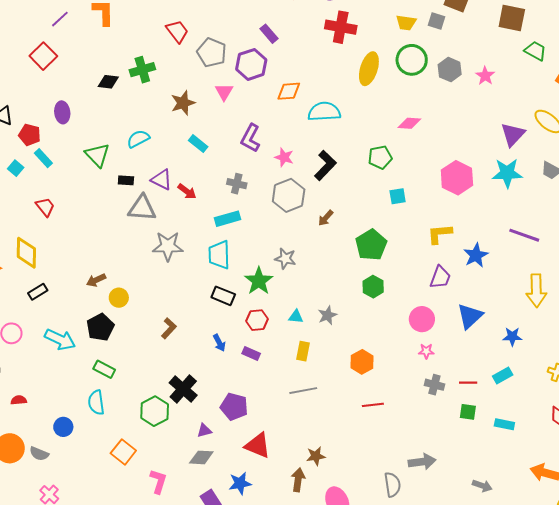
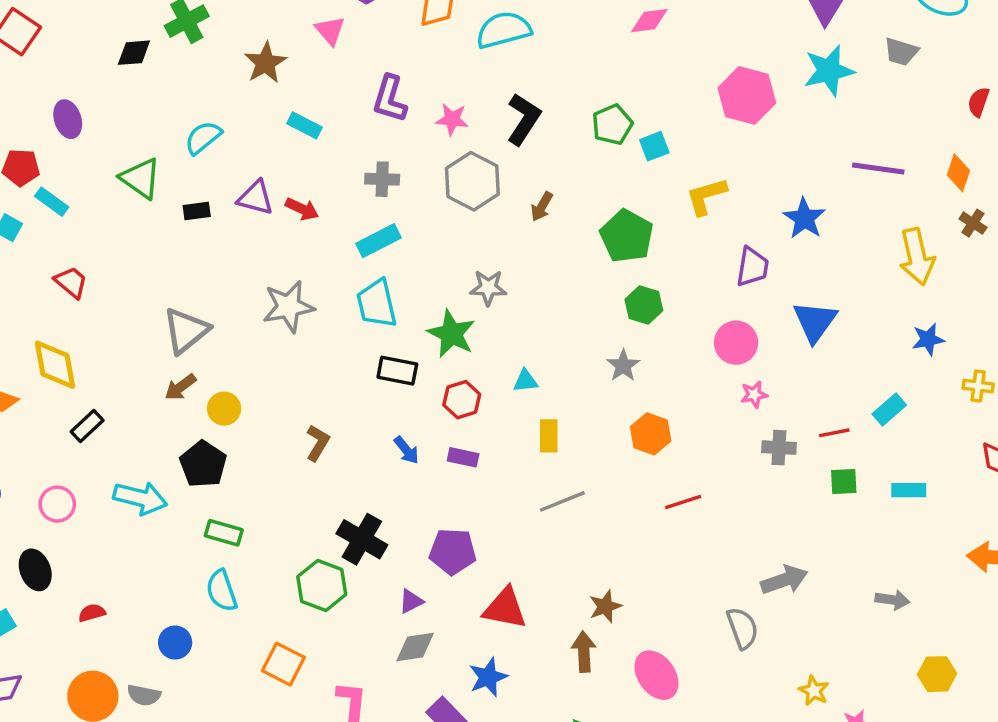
green pentagon: (380, 157) -> (612, 125), moved
gray triangle: (142, 208) -> (186, 331), moved, turned -32
yellow L-shape: (440, 234) -> (706, 196), moved
gray star: (327, 315) -> (623, 366), moved
blue star: (512, 337) -> (928, 339), moved

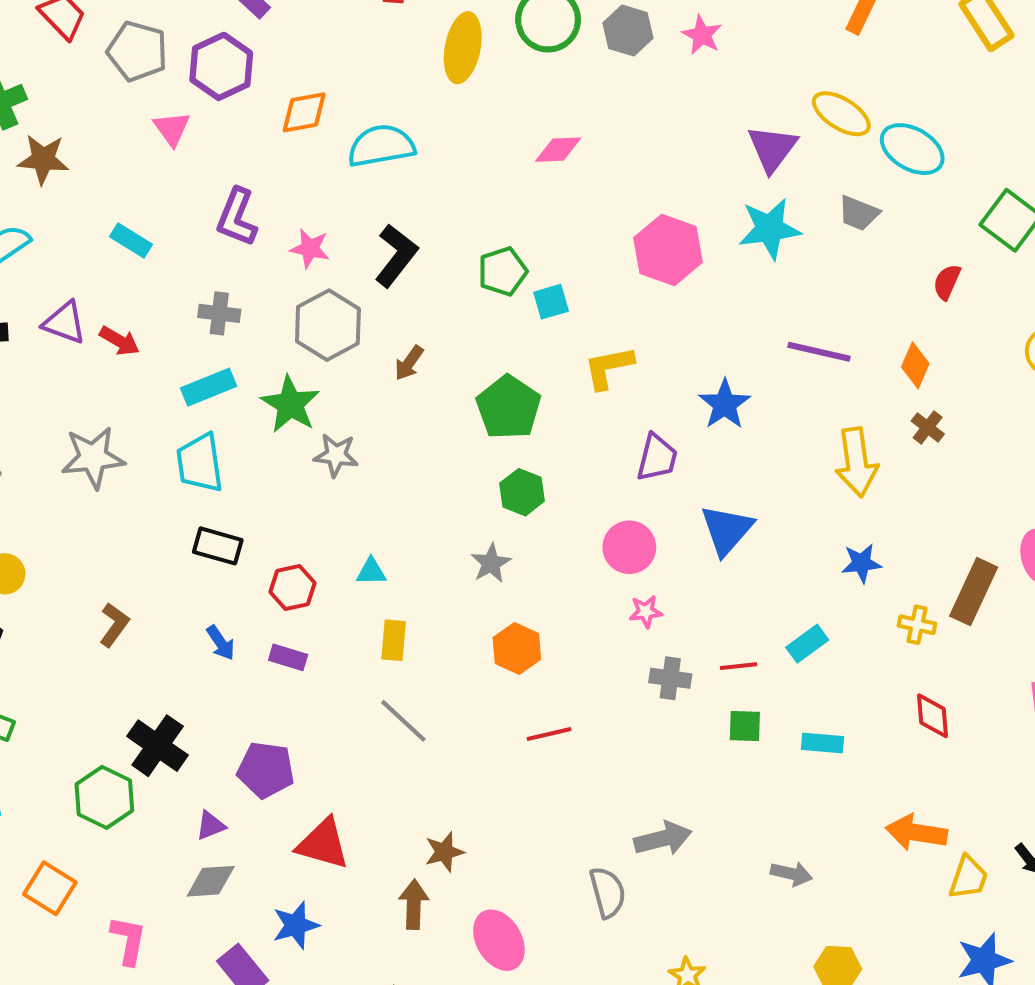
brown star: (265, 63) -> (43, 159), moved, turned 30
green star: (451, 334) -> (290, 404), moved
gray line: (562, 501) -> (403, 721), turned 60

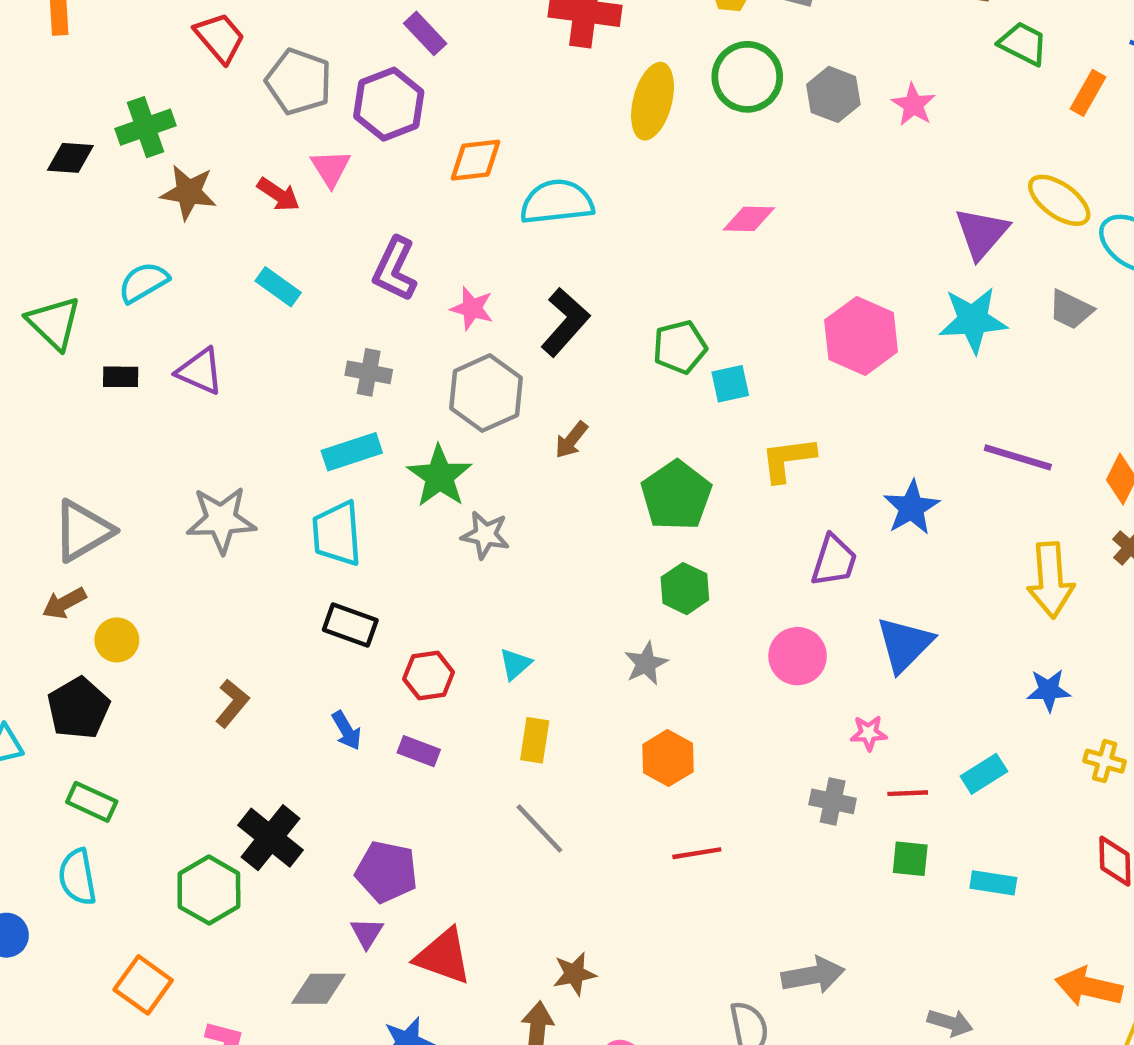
red arrow: (120, 341) -> (278, 194), moved
cyan triangle: (371, 572) -> (515, 664), turned -44
pink star: (646, 612) -> (869, 733), moved
purple triangle: (210, 826) -> (367, 933), moved, turned -40

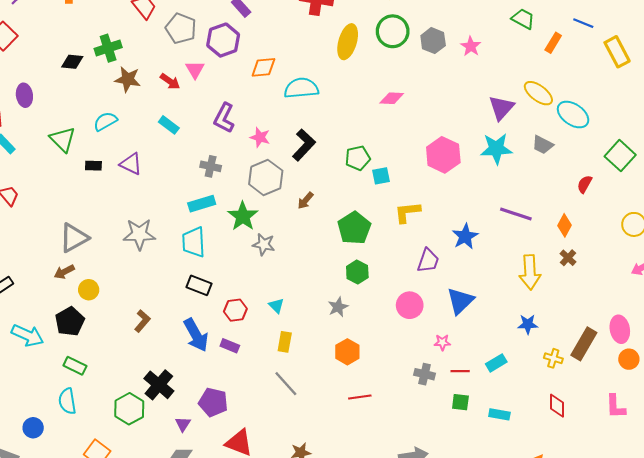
cyan triangle: (515, 664) -> (276, 306), turned -35
blue arrow: (347, 730) -> (196, 335), size x1.8
purple triangle: (367, 933) -> (183, 424), moved

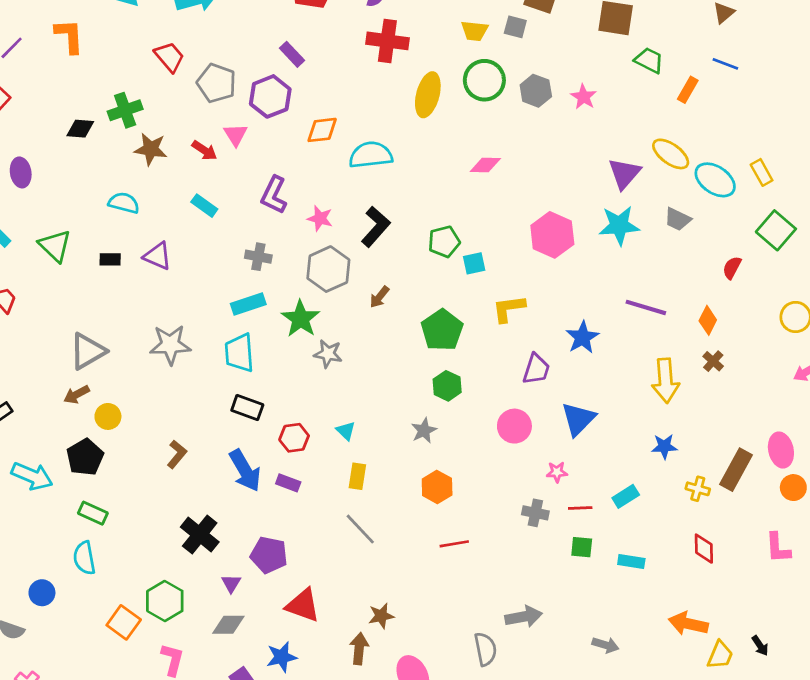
yellow rectangle: (617, 52) -> (762, 172), moved, size x0.7
cyan semicircle: (105, 121) -> (124, 203), turned 45
green triangle: (63, 139) -> (55, 246), moved
green hexagon: (129, 409) -> (165, 601), moved

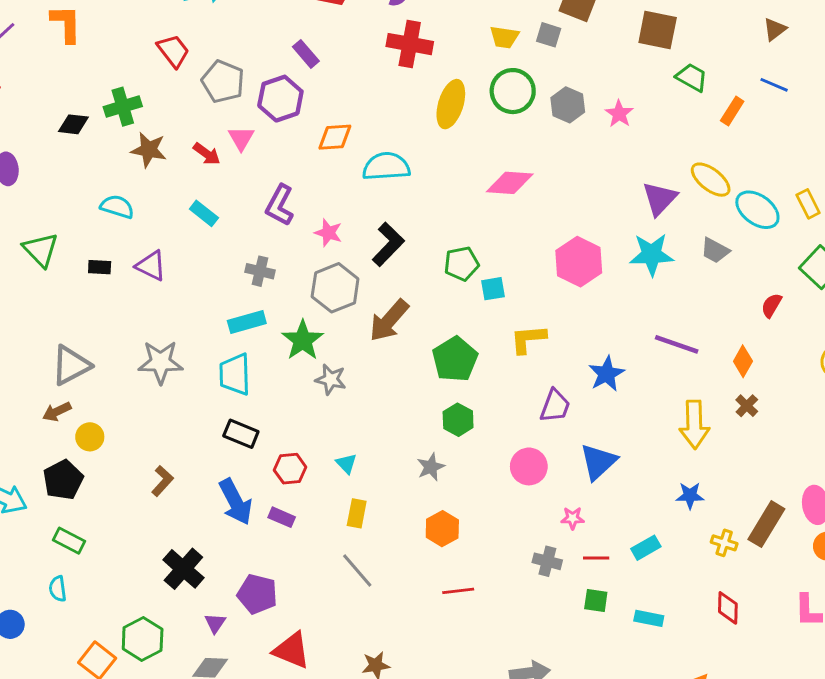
pink diamond: (485, 165) -> (510, 183), size x1.4
brown arrow: (379, 297) -> (389, 320), size x1.8
cyan semicircle: (84, 558) -> (58, 589), size x0.7

